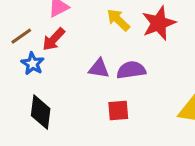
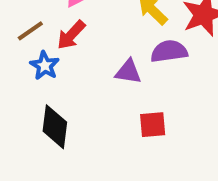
purple semicircle: (131, 70) -> (169, 51), moved

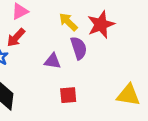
purple semicircle: (169, 51) -> (79, 48), turned 80

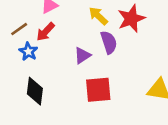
purple triangle: (53, 61) -> (82, 55), turned -42
red square: (68, 95) -> (98, 90), size x1.5

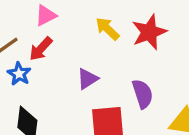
purple semicircle: (109, 42) -> (143, 94), moved

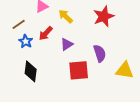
yellow arrow: (107, 29) -> (66, 16), moved
red arrow: (41, 49) -> (46, 33), moved

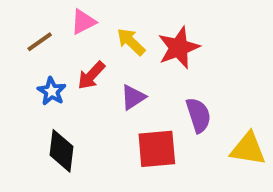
red star: (104, 16) -> (179, 48), moved
brown line: (19, 24) -> (40, 42), moved

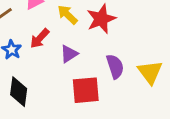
yellow triangle: (248, 149) -> (150, 72), moved, turned 44

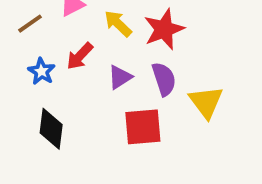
purple semicircle: (115, 66) -> (164, 79), moved
yellow triangle: (150, 72) -> (206, 102), moved

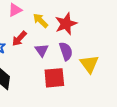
purple triangle: (120, 77) -> (42, 50), turned -32

